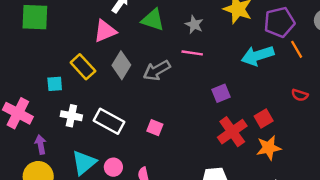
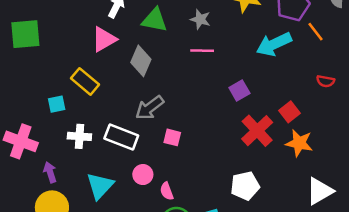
gray diamond: (121, 65) -> (141, 61), moved
gray arrow: (157, 70) -> (150, 108), moved
orange star: (269, 148) -> (299, 143), turned 30
pink circle: (113, 167) -> (143, 175), moved

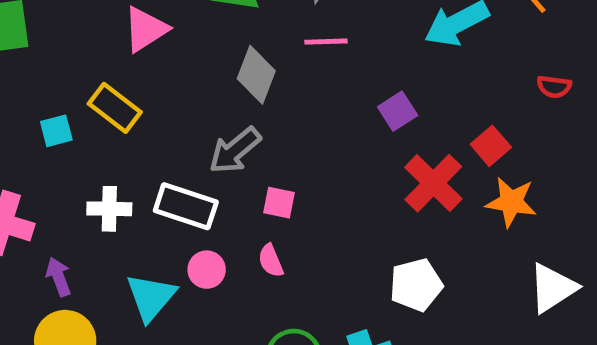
gray diamond: (141, 61) -> (256, 75), moved
cyan square: (57, 104) -> (56, 131), moved
pink circle: (143, 175) -> (207, 270), moved
pink semicircle: (167, 191) -> (271, 261), moved

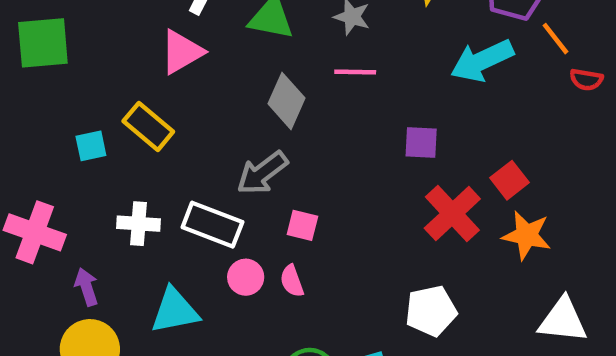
red semicircle: (554, 87) -> (586, 80), moved
purple square: (398, 111) -> (421, 142), turned 33
pink circle: (207, 270) -> (246, 277), moved
white triangle: (553, 288) -> (563, 320), turned 36
cyan triangle: (151, 297) -> (175, 311), turned 36

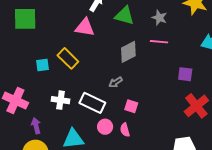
pink triangle: (182, 52) -> (85, 27), turned 35
gray diamond: (286, 101) -> (128, 52), turned 35
gray arrow: (262, 173) -> (116, 82), size x0.6

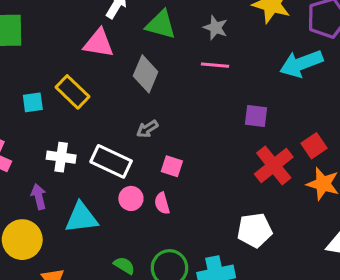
gray diamond: (128, 52) -> (146, 74), moved, turned -40
purple arrow: (36, 126) -> (39, 197), moved

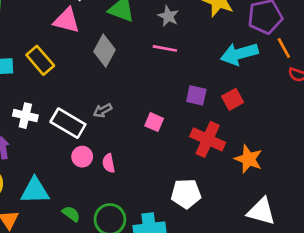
gray arrow: (147, 129) -> (103, 110), moved
red square: (314, 146) -> (233, 99), moved
red cross: (274, 165) -> (208, 139), turned -32
pink square: (172, 166) -> (154, 122), moved
cyan triangle: (81, 218) -> (35, 191), moved

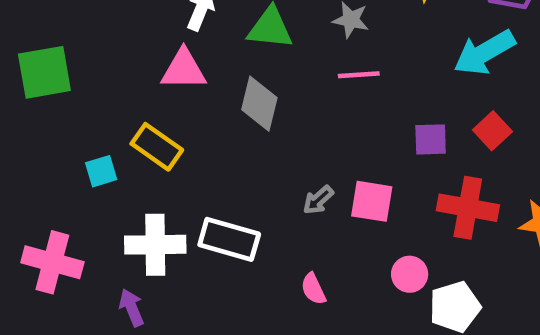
gray arrow: (103, 110) -> (318, 200), moved
white cross: (25, 116) -> (155, 245), size x1.4
pink square: (154, 122) -> (372, 201), size x1.4
pink circle: (82, 157) -> (410, 274), moved

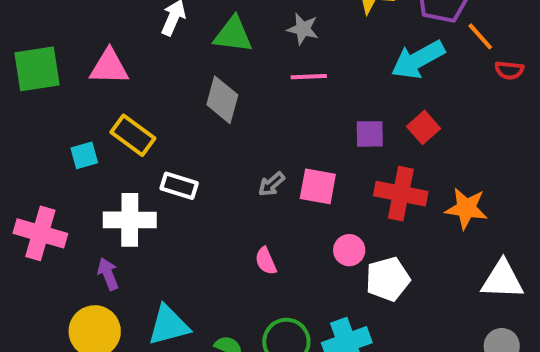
pink triangle: (184, 70) -> (109, 67), moved
white rectangle: (229, 239) -> (179, 186), moved, size x0.7

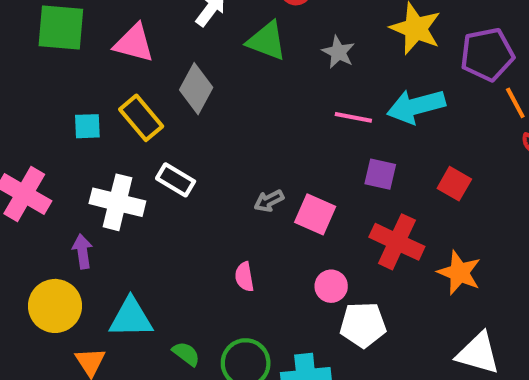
cyan arrow: (418, 60) -> (416, 106), moved
pink line: (309, 77) -> (353, 117), moved
gray diamond: (222, 100) -> (196, 89), moved
red square: (423, 127) -> (454, 184), moved, turned -32

